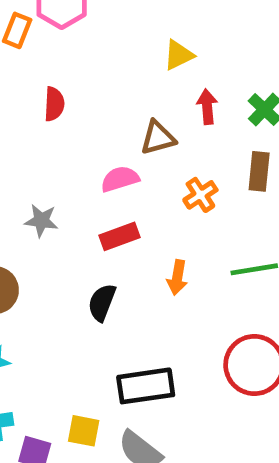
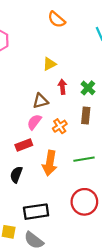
pink semicircle: (120, 179) -> (34, 122), moved, turned -35
orange arrow: (177, 277) -> (50, 163), size x1.6

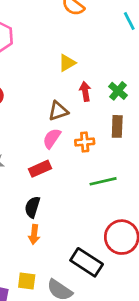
orange cross: (60, 126) -> (85, 142), turned 32
green line: (84, 159) -> (103, 181), moved
orange arrow: (50, 163) -> (34, 234), moved, size x0.6
black rectangle: (36, 212) -> (87, 262), moved, turned 45

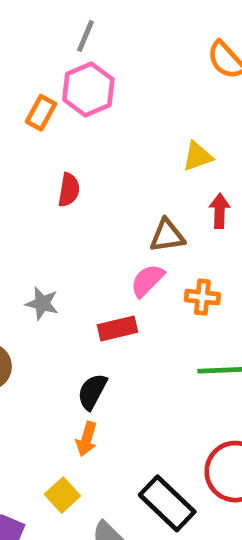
yellow square: (27, 281) -> (62, 495), moved, turned 30

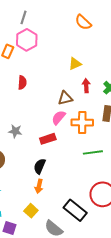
orange cross: (202, 297) -> (82, 123), size x1.5

